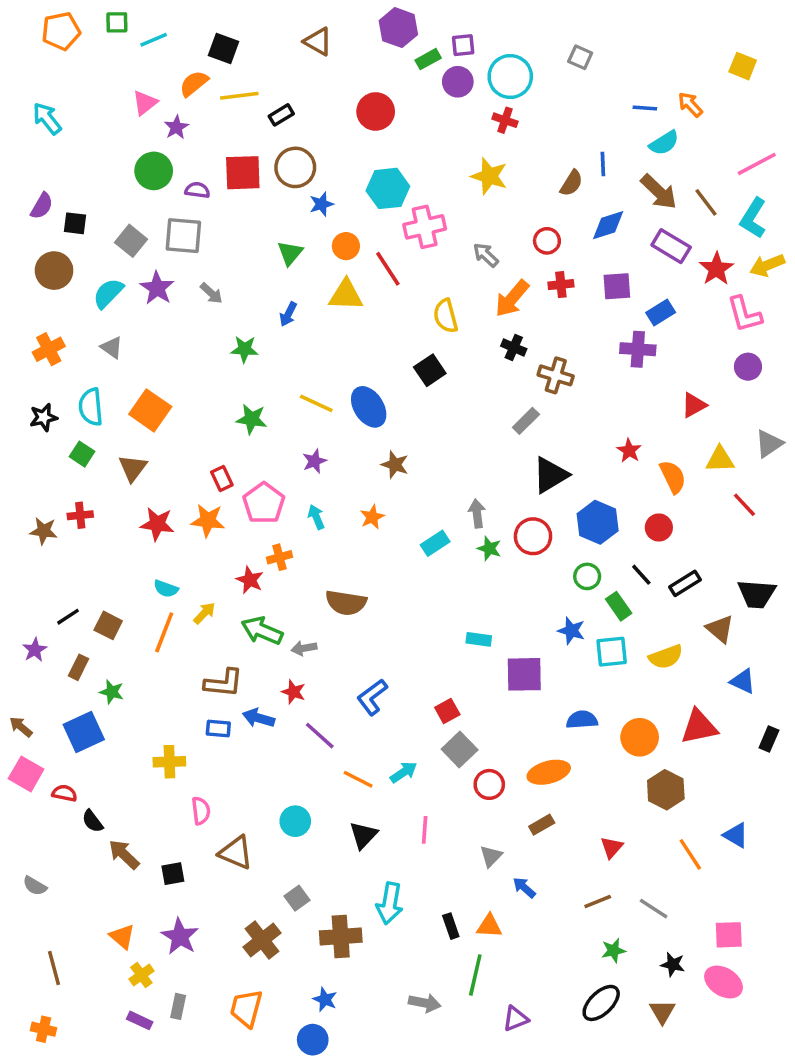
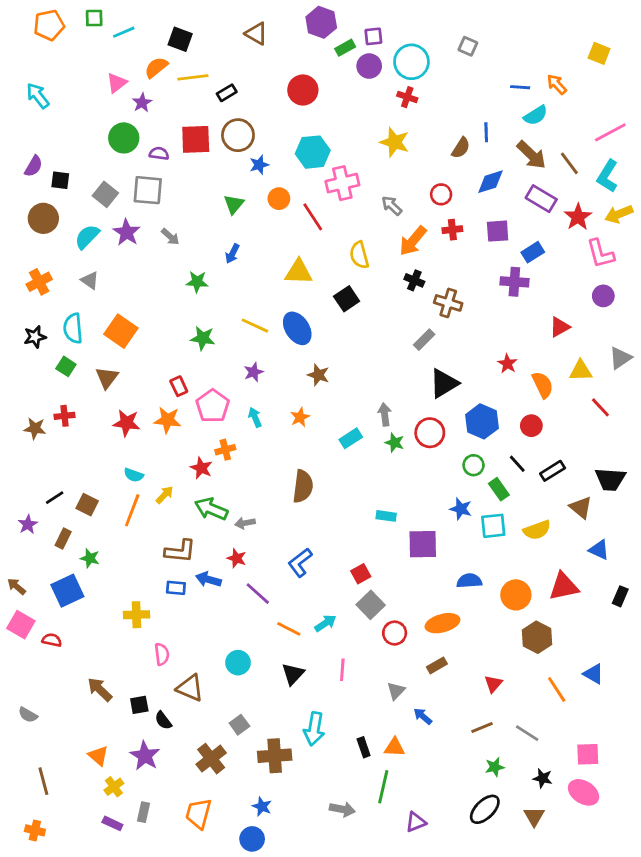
yellow triangle: (346, 295) -> (299, 272), moved
brown semicircle: (346, 603) -> (303, 486), moved, turned -92
black semicircle: (92, 821) -> (163, 720), moved

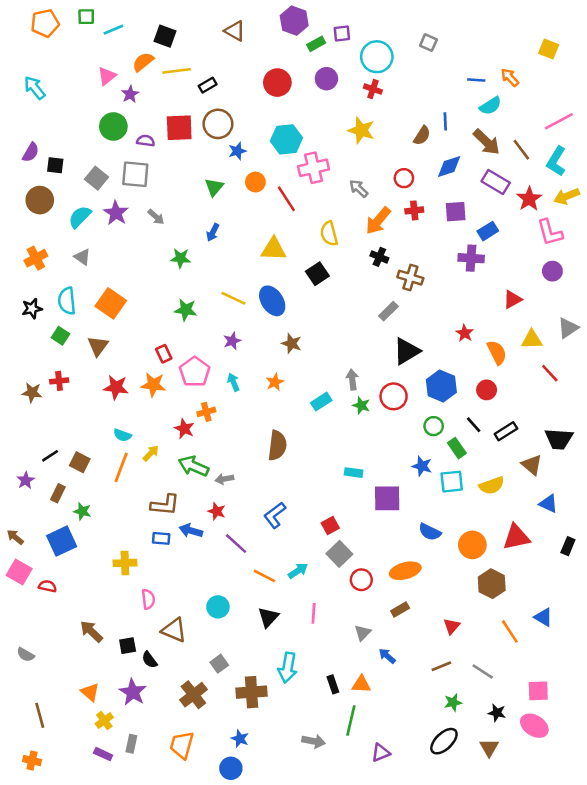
purple circle: (369, 66) -> (326, 79), moved
blue semicircle: (469, 581) -> (430, 532), turned -150

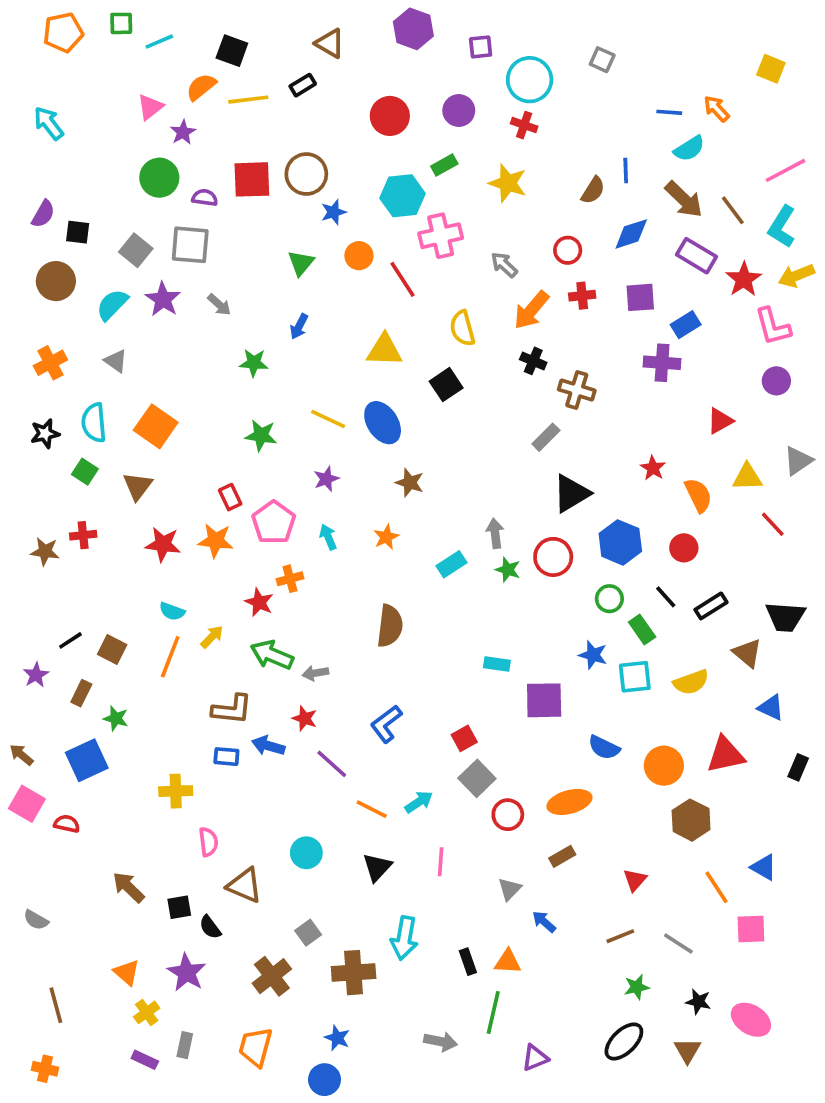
green rectangle: (316, 44) -> (444, 165), moved
black rectangle: (208, 85) -> (303, 85), moved
pink square: (538, 691) -> (751, 929), moved

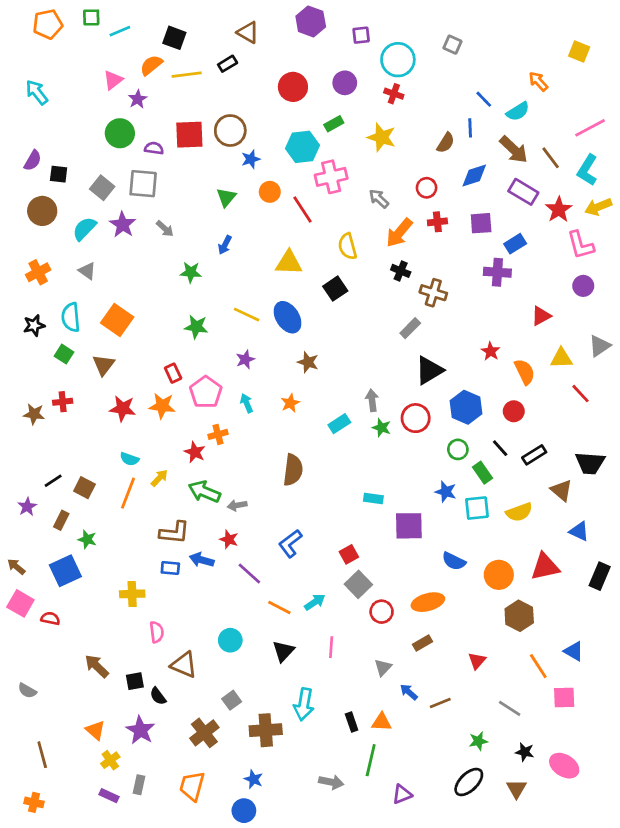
blue line: (669, 112) -> (484, 99), moved, turned 42
black rectangle: (798, 767) -> (600, 576), size x1.4
brown line: (620, 936) -> (440, 703), moved

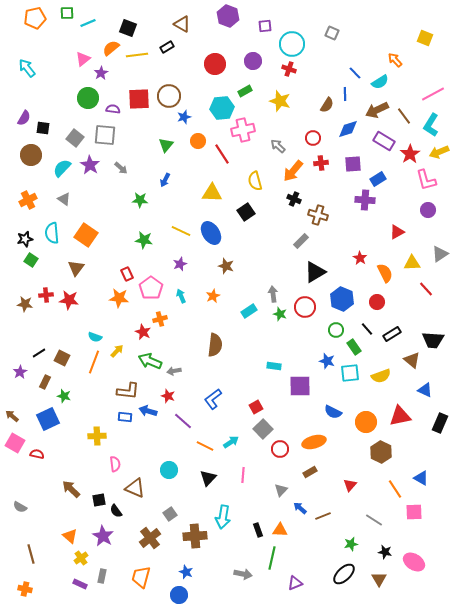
brown arrow: (514, 150) -> (377, 110), turned 110
green square: (64, 354) -> (31, 260), moved
red star: (123, 409) -> (69, 300), moved

